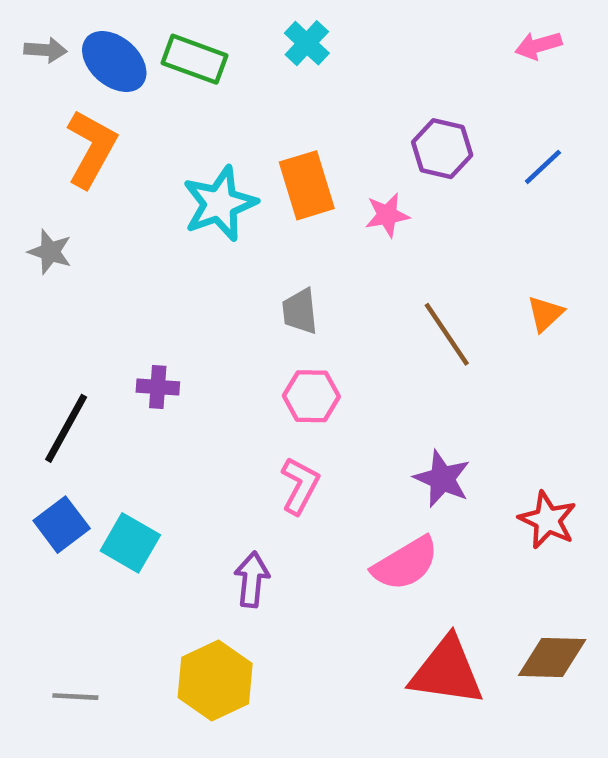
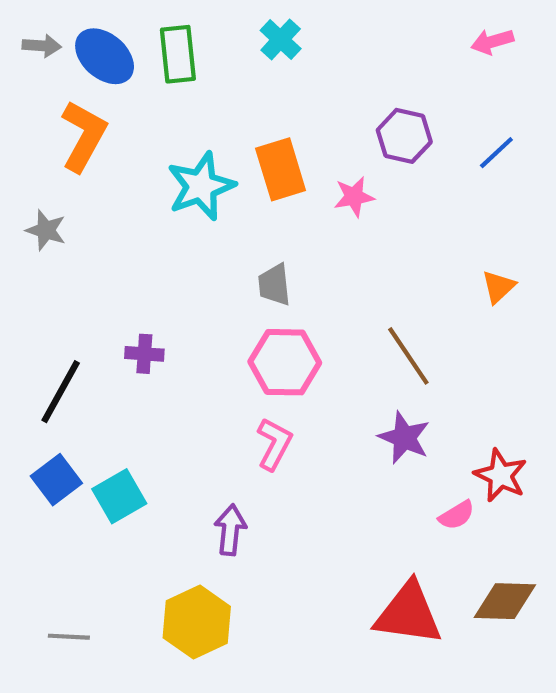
green rectangle: (194, 59) -> (178, 54), turned 64
brown line: (447, 334) -> (408, 356), moved
pink hexagon: (311, 396) -> (285, 362), size x1.4
cyan square: (130, 543) -> (119, 496), turned 30
pink semicircle: (405, 564) -> (457, 515), moved, size x0.6

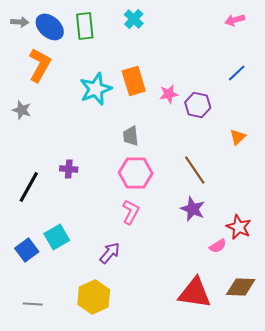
purple hexagon: (404, 136) -> (198, 105), moved
blue square: (56, 480) -> (27, 250), moved
purple arrow: (230, 530) -> (110, 253), turned 35

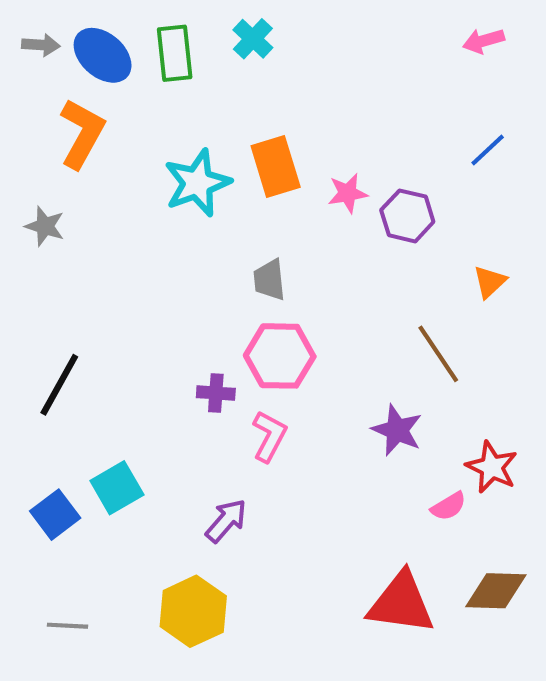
cyan cross: (134, 19) -> (253, 39), moved
purple cross: (69, 169) -> (216, 393), moved
brown line: (195, 170) -> (438, 354), moved

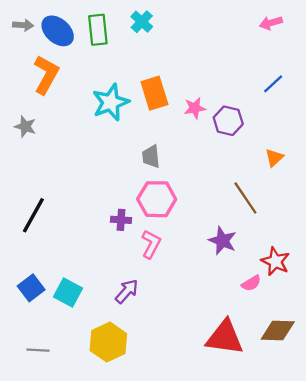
cyan square: (117, 488) -> (68, 292), moved, turned -32

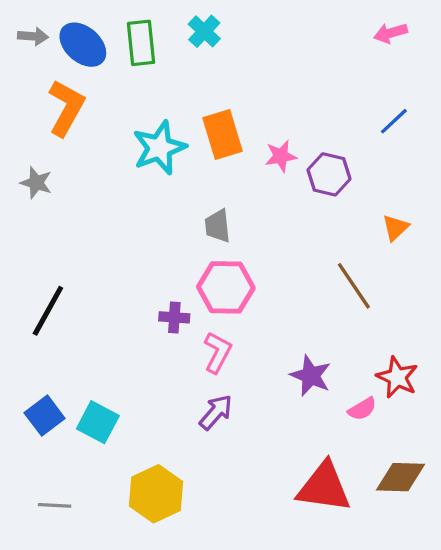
purple star: (222, 241) -> (311, 376), moved
purple arrow: (127, 291) -> (216, 412), moved

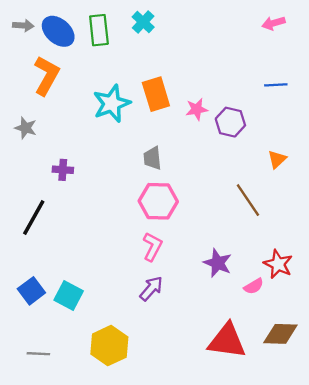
blue line: (394, 121) -> (276, 85), turned 40
purple cross: (174, 317) -> (63, 170), moved

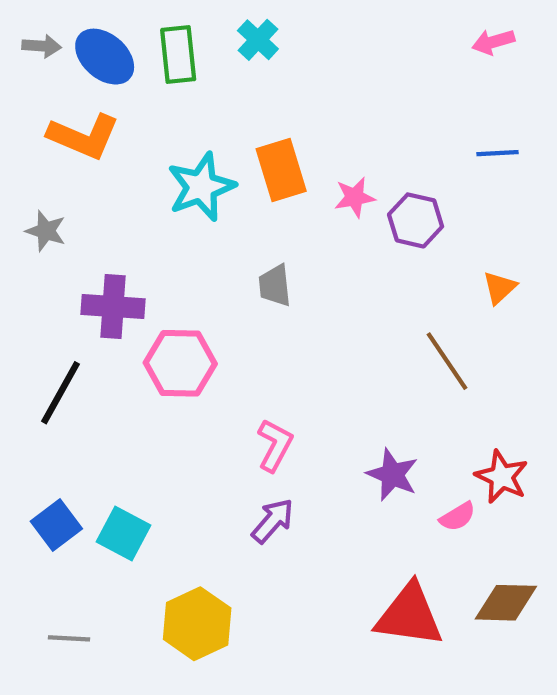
orange L-shape: (47, 76) -> (84, 136), turned 84
purple cross: (63, 170) -> (113, 307), size x1.6
pink hexagon: (158, 201) -> (180, 363), moved

